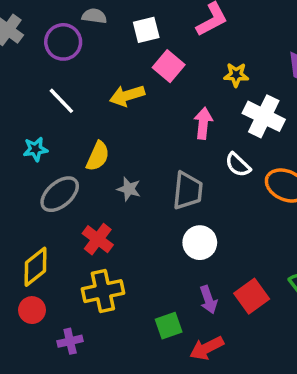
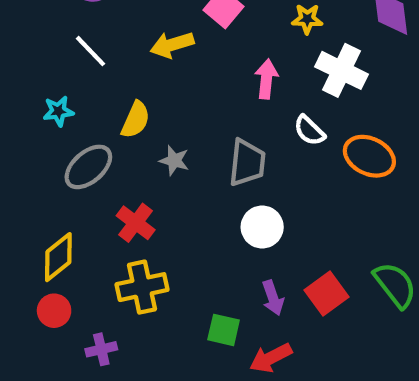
green square: (169, 326) -> (224, 330), turned 32

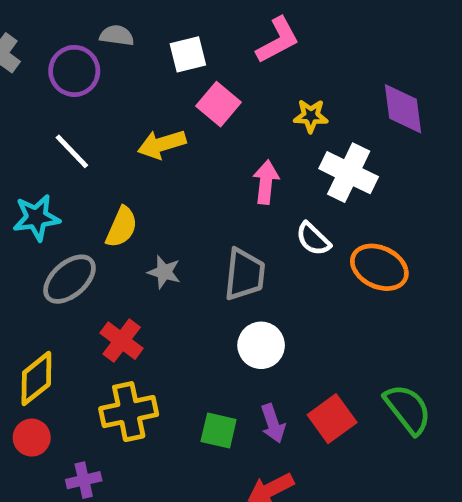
cyan star: (58, 111) -> (36, 218), size x1.4
green square: (224, 330) -> (219, 430), moved

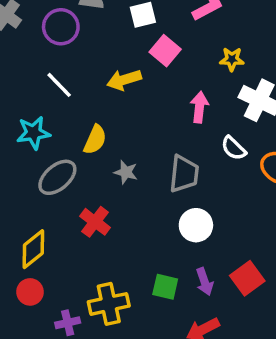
yellow cross: (129, 412) -> (109, 304), moved

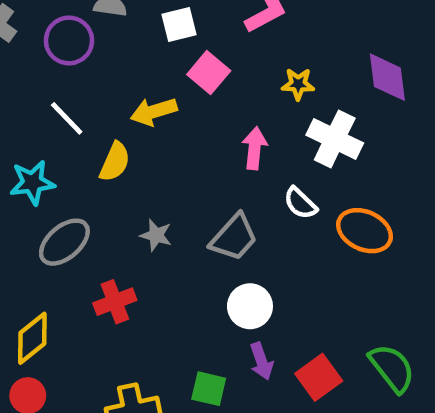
yellow semicircle: (95, 140) -> (115, 162), moved
gray trapezoid: (184, 174) -> (234, 237), turned 36
red cross: (95, 222) -> (115, 302), turned 32
purple arrow: (205, 282) -> (261, 361), moved

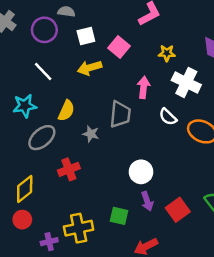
white square: (179, 24) -> (86, 36), moved
yellow semicircle: (115, 162) -> (66, 111), moved
gray trapezoid: (234, 237) -> (120, 114), moved, turned -36

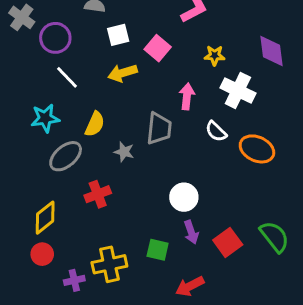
purple circle: (44, 30) -> (55, 38), moved

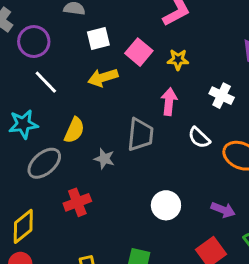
yellow star: (215, 55) -> (178, 60), moved
white cross: (238, 90) -> (222, 96), size x0.7
purple arrow: (191, 232) -> (223, 210), moved, turned -50

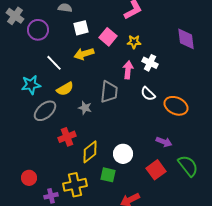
white line: (46, 82) -> (54, 63), moved
white cross: (222, 96) -> (150, 63), moved
yellow semicircle: (74, 130) -> (65, 89), turned 36
white circle: (166, 205) -> (123, 154), moved
yellow diamond: (23, 226) -> (90, 152), moved

